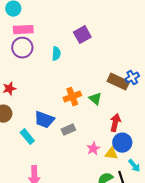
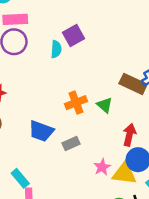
purple square: (82, 35) -> (74, 36), moved
cyan rectangle: (27, 137) -> (20, 178), moved
yellow triangle: (111, 154) -> (124, 173), size x1.5

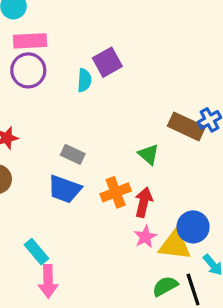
orange cross: (76, 103) -> (116, 192), moved
red arrow: (129, 135) -> (144, 202), moved
gray rectangle: (71, 144) -> (73, 154), moved, turned 49

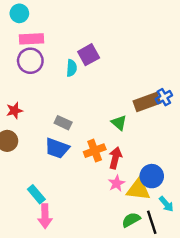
brown rectangle: (186, 126) -> (147, 102), turned -45

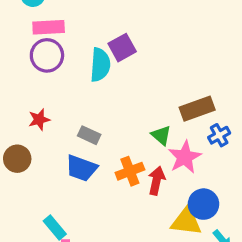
cyan semicircle: (72, 68) -> (100, 65), size x1.5
blue cross: (164, 97) -> (219, 135), moved
red star: (15, 111) -> (39, 120), moved
pink star: (117, 183) -> (185, 157), moved, size x1.5

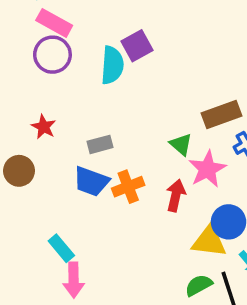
pink rectangle: (49, 27) -> (54, 23), turned 32
red star: (39, 120) -> (44, 127), turned -30
gray rectangle: (89, 135) -> (100, 144), turned -40
orange cross: (130, 171) -> (128, 187), moved

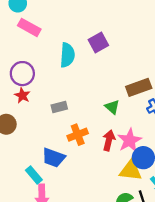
purple square: (137, 46) -> (98, 42), moved
purple circle: (52, 55) -> (22, 74), moved
pink star: (207, 169) -> (130, 140), moved
blue trapezoid: (91, 181) -> (53, 158), moved

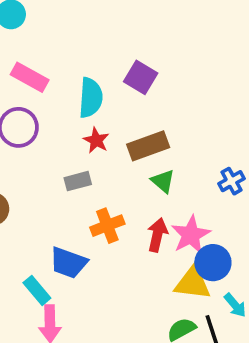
pink rectangle: (29, 27) -> (30, 77), moved
purple square: (98, 42) -> (141, 77), turned -30
brown rectangle: (139, 87) -> (148, 146), moved
red star: (22, 95) -> (96, 140), moved

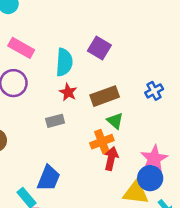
blue cross: (231, 181) -> (154, 91), moved
orange cross: (107, 226) -> (102, 142), moved
pink star: (191, 235) -> (154, 159), moved
blue trapezoid: (68, 263) -> (49, 178), turned -88

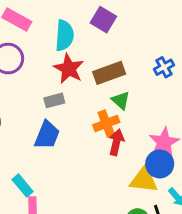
red star: (68, 92) -> (69, 69), size x1.5
blue trapezoid: (49, 178) -> (47, 135), moved

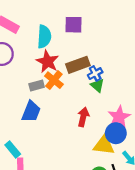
purple square: (103, 20) -> (73, 25), turned -30
blue cross: (164, 67) -> (95, 74), moved
green triangle: (121, 100) -> (97, 85), moved
orange cross: (106, 124) -> (54, 80), moved, turned -30

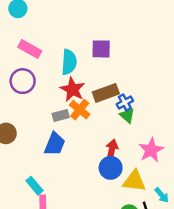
blue circle: (116, 133) -> (111, 168), moved

